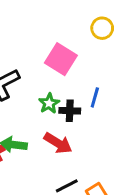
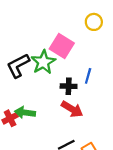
green star: (49, 103) -> (43, 62), moved, size x1.5
red arrow: (58, 143) -> (72, 109), moved

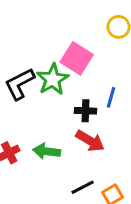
green arrow: (25, 113) -> (47, 151), moved

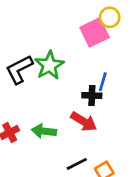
pink square: (77, 58) -> (95, 32), moved, turned 32
black cross: (86, 111) -> (92, 95), moved

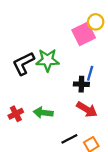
green star: (49, 65) -> (48, 60), turned 30
red arrow: (84, 122) -> (87, 109), moved

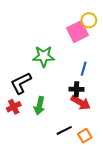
black L-shape: (23, 63) -> (21, 83), moved
black cross: (81, 84) -> (77, 89), moved
green arrow: (43, 113) -> (39, 106), turned -84

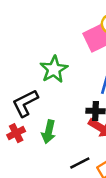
green star: (44, 56) -> (54, 69), turned -30

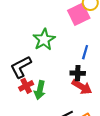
red cross: (16, 133) -> (26, 86), moved

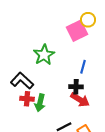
black L-shape: (21, 67) -> (22, 81), turned 70
red cross: (26, 86) -> (27, 99), turned 32

